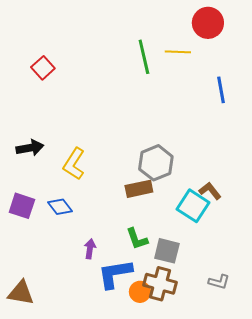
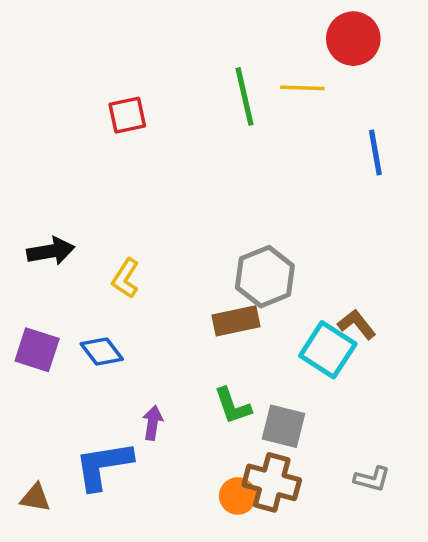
red square: (43, 68) -> (127, 115), moved, turned 30
yellow L-shape: (74, 164) -> (125, 278), size x0.7
blue L-shape: (115, 274) -> (103, 465), moved
brown triangle: (21, 293) -> (35, 498), size x0.7

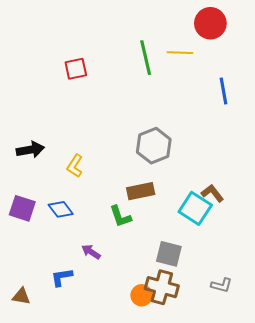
gray hexagon: (265, 277) -> (154, 146), moved
green L-shape: (233, 406) -> (120, 216), moved
purple arrow: (153, 423) -> (91, 252), turned -66
blue L-shape: (103, 465) -> (62, 277), size x0.6

